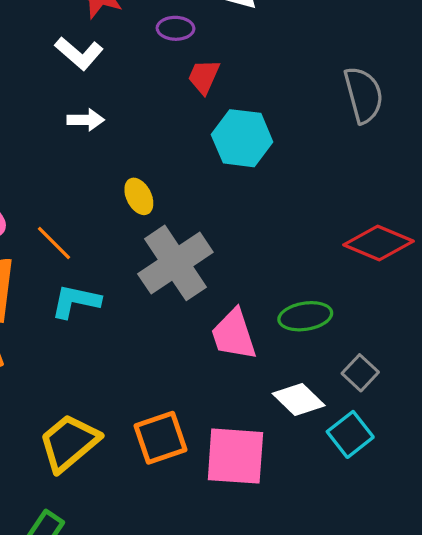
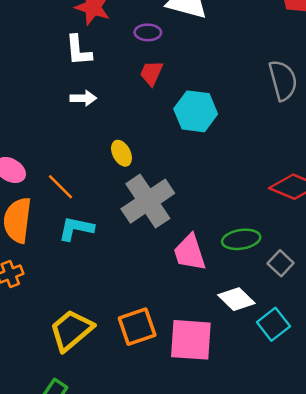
white L-shape: (79, 53) -> (78, 50), turned 44
red trapezoid: (204, 77) -> (151, 73), moved
gray square: (360, 373) -> (281, 263), moved

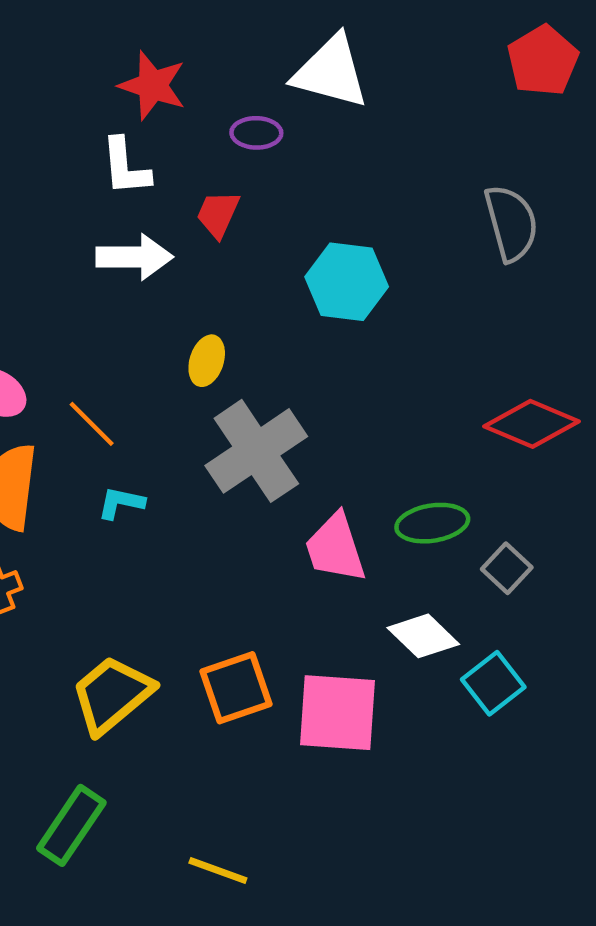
red trapezoid: (151, 73) -> (218, 214), moved
white arrow: (83, 98) -> (134, 257), size x1.5
yellow ellipse: (122, 153) -> (207, 361), turned 45
cyan L-shape: (76, 229) -> (121, 503), size x0.7

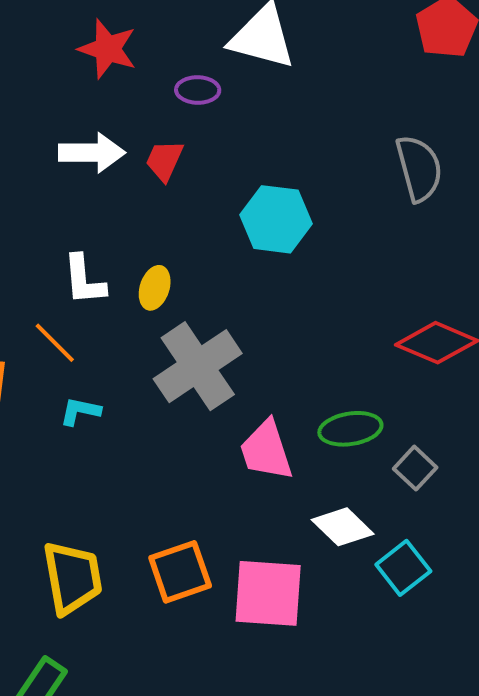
white L-shape: (125, 167) -> (84, 280), moved
white arrow: (134, 257) -> (92, 153), moved
yellow trapezoid: (112, 695) -> (72, 578), turned 120

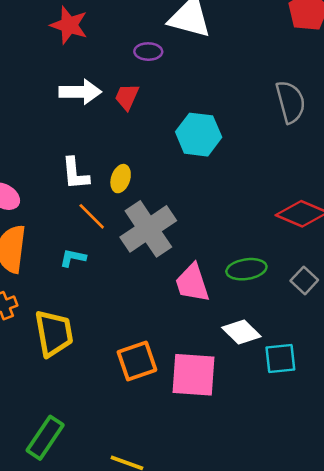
red star: (108, 49) -> (69, 25), moved
orange line: (55, 343) -> (92, 216), moved
gray square: (415, 468) -> (304, 280), moved
cyan square: (403, 568) -> (280, 358), turned 32
yellow trapezoid: (72, 578) -> (54, 333), moved

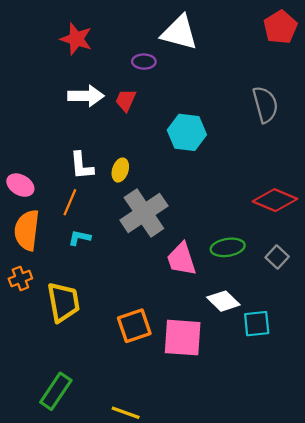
orange line: (92, 216) -> (70, 202), moved, turned 68

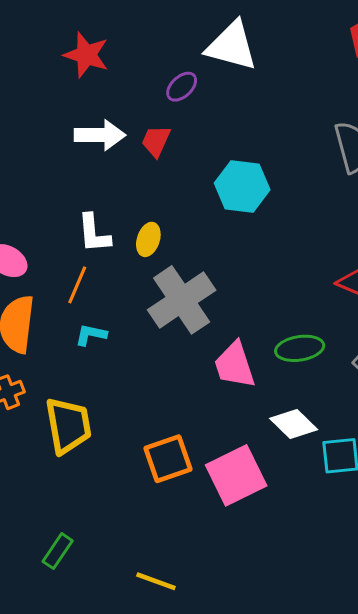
purple ellipse: (144, 62) -> (182, 87), turned -45
pink square: (183, 338) -> (236, 475), turned -30
green rectangle: (56, 391) -> (58, 551), size x0.7

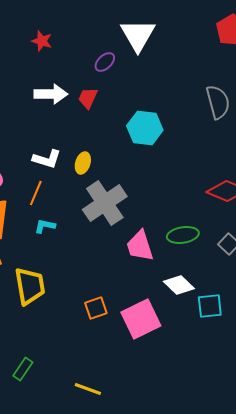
white triangle: (232, 46) -> (138, 35), turned 45
red star: (86, 55) -> (42, 41), size x0.7
white L-shape: (94, 233) -> (47, 159), turned -68
orange square: (168, 459) -> (96, 308), size x0.7

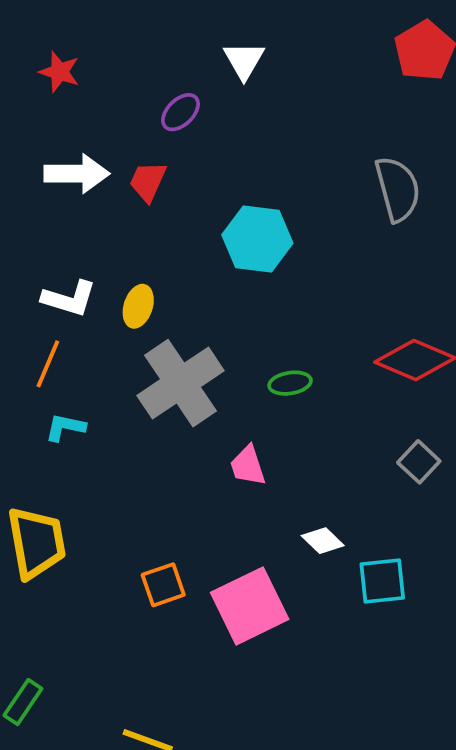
white triangle: (138, 35) -> (244, 60), size x0.6
green ellipse: (183, 235) -> (290, 383), moved, size x0.7
pink trapezoid: (140, 246) -> (248, 466), size x0.7
white diamond: (179, 285) -> (323, 541), size x0.7

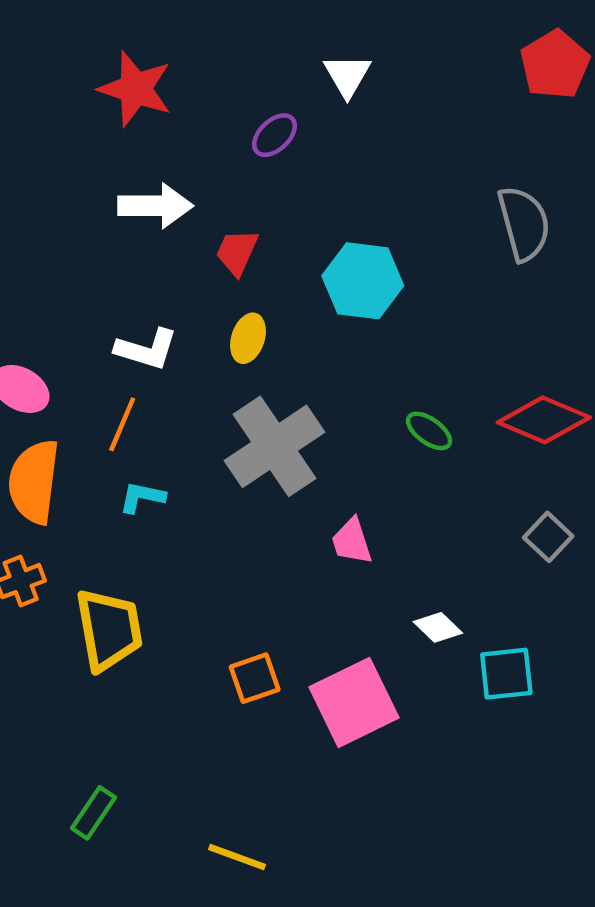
red star: (59, 72) -> (135, 89), size x1.6
red trapezoid: (148, 181) -> (237, 252), moved
yellow ellipse: (138, 306) -> (248, 338), moved
green ellipse: (290, 383) -> (429, 431), moved, turned 45

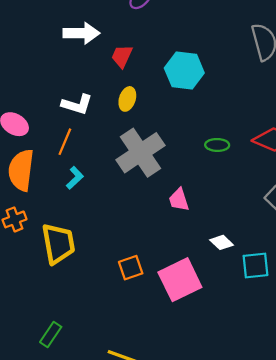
green ellipse: (429, 431) -> (217, 145), turned -35
cyan L-shape: (142, 497) -> (75, 178), turned 125

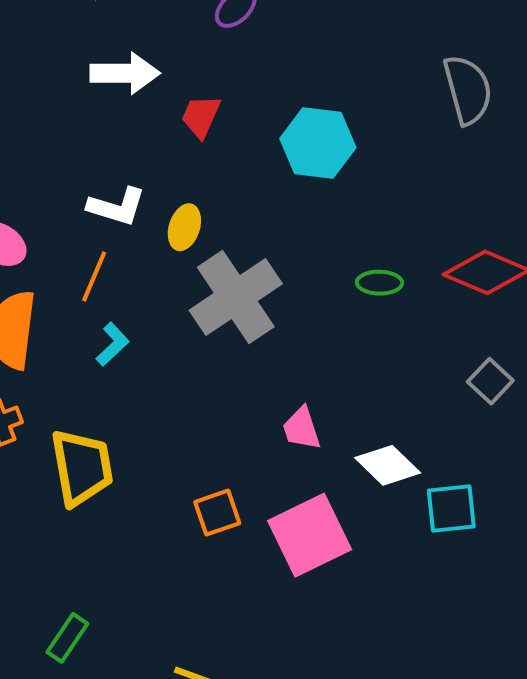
yellow ellipse: (127, 99) -> (184, 227), moved
pink trapezoid: (179, 200) -> (301, 428), moved
white diamond: (222, 242) -> (388, 465), size x1.4

